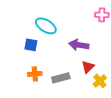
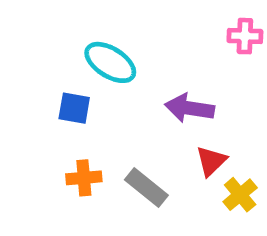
gray rectangle: (61, 78) -> (146, 187), turned 54

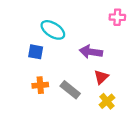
yellow cross: (240, 195) -> (107, 101), moved

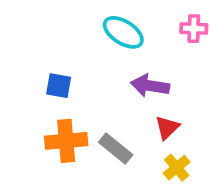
cyan ellipse: (53, 30) -> (123, 32), moved
orange cross: (40, 85) -> (66, 141), size x1.5

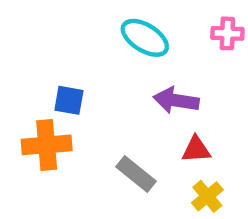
red triangle: (167, 128) -> (196, 149), turned 40
orange cross: (66, 141) -> (47, 145), moved

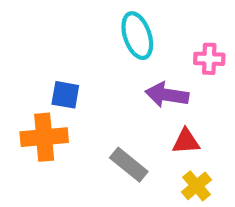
pink cross: (227, 33) -> (209, 59), moved
cyan ellipse: (145, 38) -> (137, 36), turned 39

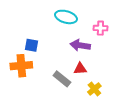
cyan ellipse: (137, 36) -> (66, 17), turned -55
red triangle: (186, 141) -> (80, 69), moved

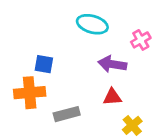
pink cross: (100, 28) -> (141, 40), turned -32
gray rectangle: (62, 79) -> (67, 114), moved, turned -54

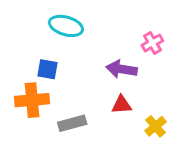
cyan ellipse: (92, 24) -> (66, 26), moved
yellow cross: (132, 125) -> (155, 126), moved

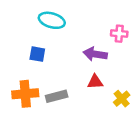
pink cross: (152, 43) -> (119, 34), turned 35
orange cross: (32, 100) -> (25, 94), moved

